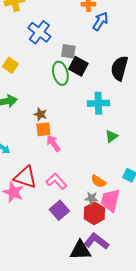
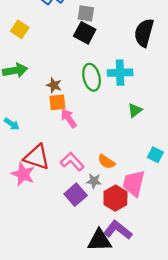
black square: (78, 66) -> (85, 33), moved
green ellipse: (60, 73) -> (92, 77), moved
orange semicircle: (98, 181) -> (106, 162), moved
gray star: (91, 198) -> (94, 181), moved

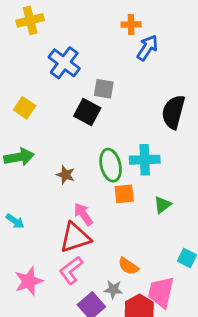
black square: (85, 33) -> (87, 112), moved
orange square: (57, 102) -> (124, 194), moved
red triangle: (37, 157) -> (75, 238), moved, turned -36
pink L-shape: (72, 162) -> (71, 270), moved, turned -85
pink star: (23, 174) -> (29, 281), turned 30

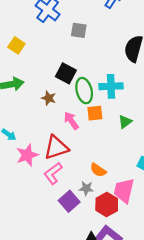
black square: (87, 112) -> (66, 73), moved
pink arrow: (83, 214) -> (71, 121), moved
pink star: (29, 281) -> (27, 155), moved

